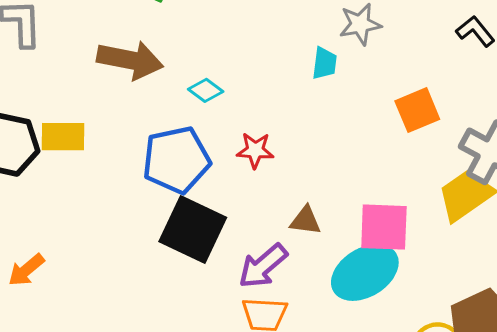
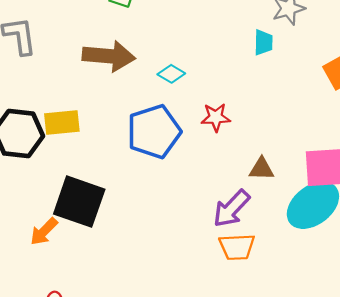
black square: (193, 229) -> (79, 202), moved

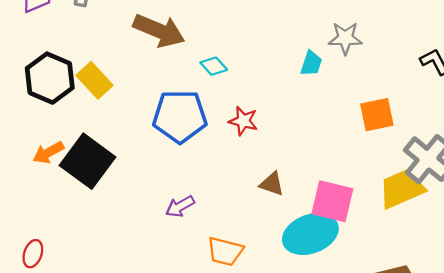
yellow rectangle: (62, 122) -> (94, 80), turned 36
purple arrow: (231, 209) -> (180, 206), moved, size x0.7
orange arrow: (44, 231) -> (48, 153), moved

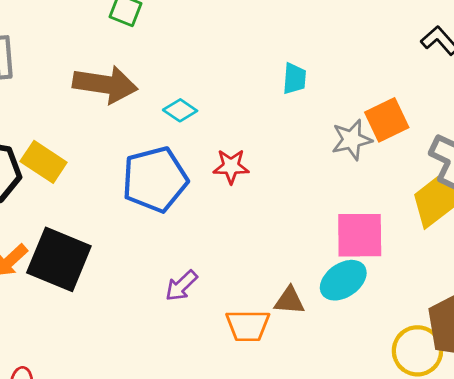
gray star: (345, 38) -> (352, 140), moved
brown triangle: (272, 184) -> (289, 301), moved
cyan ellipse: (310, 234) -> (343, 280), size x0.7

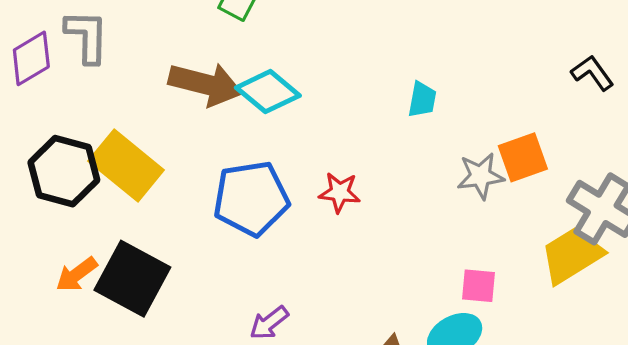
cyan diamond: (180, 110) -> (268, 92), moved, size x1.6
yellow rectangle: (44, 162) -> (126, 165), size x1.4
pink square: (360, 235) -> (479, 286), size x0.6

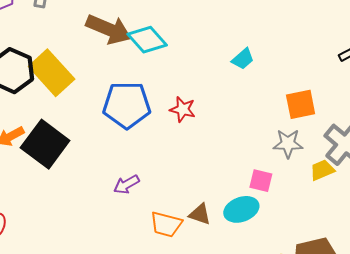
cyan trapezoid: (422, 100) -> (243, 59), turned 30
gray star: (480, 176) -> (288, 143), moved
yellow trapezoid: (572, 255) -> (322, 170), size x0.6

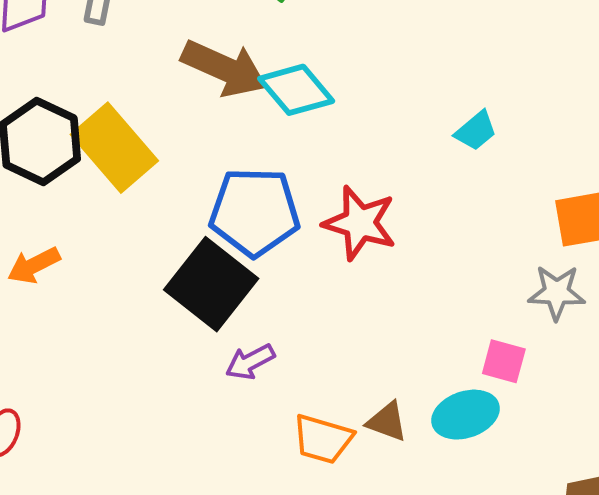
red star: (183, 109) -> (360, 223), size x1.5
black square: (45, 144) -> (211, 284), moved

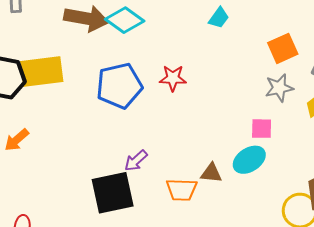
yellow rectangle: (114, 148) -> (42, 71), turned -42
red star: (360, 223) -> (173, 78), size x0.7
black square: (211, 284) -> (113, 193), moved, turned -36

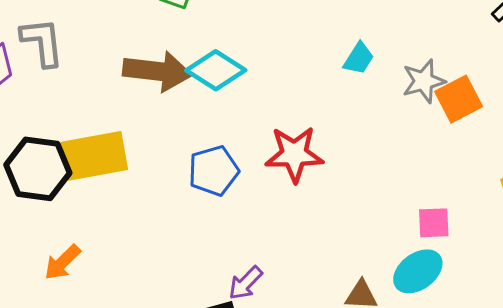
red star: (173, 78) -> (294, 154), size x1.4
blue pentagon: (119, 86) -> (214, 171), size x0.7
gray star: (279, 88) -> (424, 81), moved

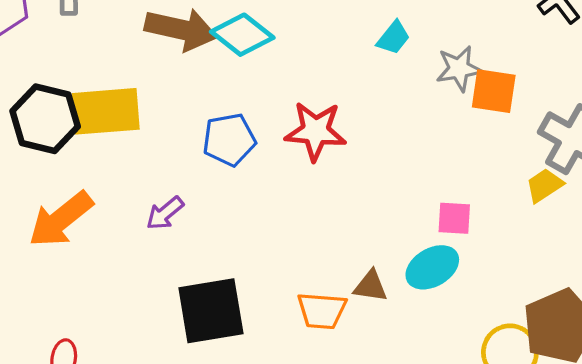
orange square: (459, 99) -> (494, 91), turned 30
orange arrow: (62, 262) -> (61, 219), size x1.6
purple arrow: (246, 283) -> (165, 213), moved

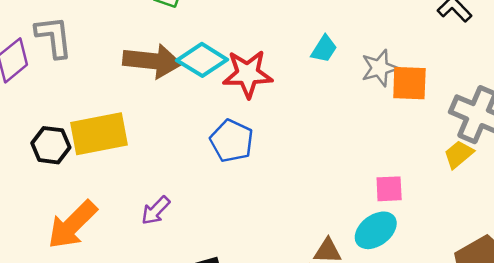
black hexagon: (45, 119) -> (51, 145), size x0.7
red star: (316, 131) -> (248, 74), moved
blue pentagon: (229, 140) -> (232, 141), moved, turned -30

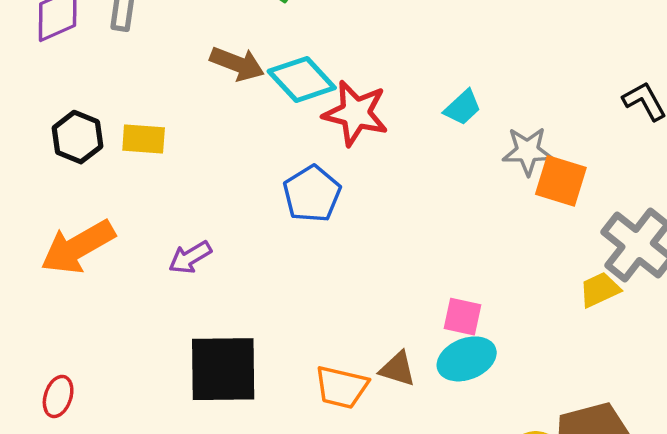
brown arrow: (152, 61) -> (237, 64), size x0.7
yellow rectangle: (99, 134) -> (144, 139), size x0.6
pink square: (389, 189) -> (462, 317), moved

